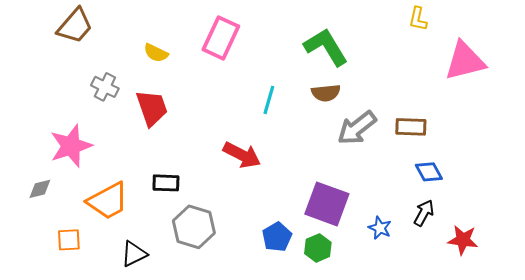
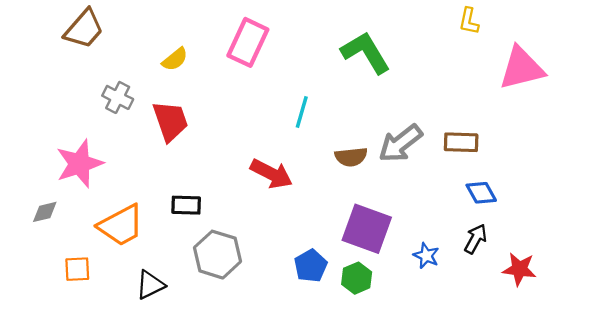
yellow semicircle: (156, 53) -> (175, 59), turned -65
brown semicircle: (326, 93) -> (351, 157), moved

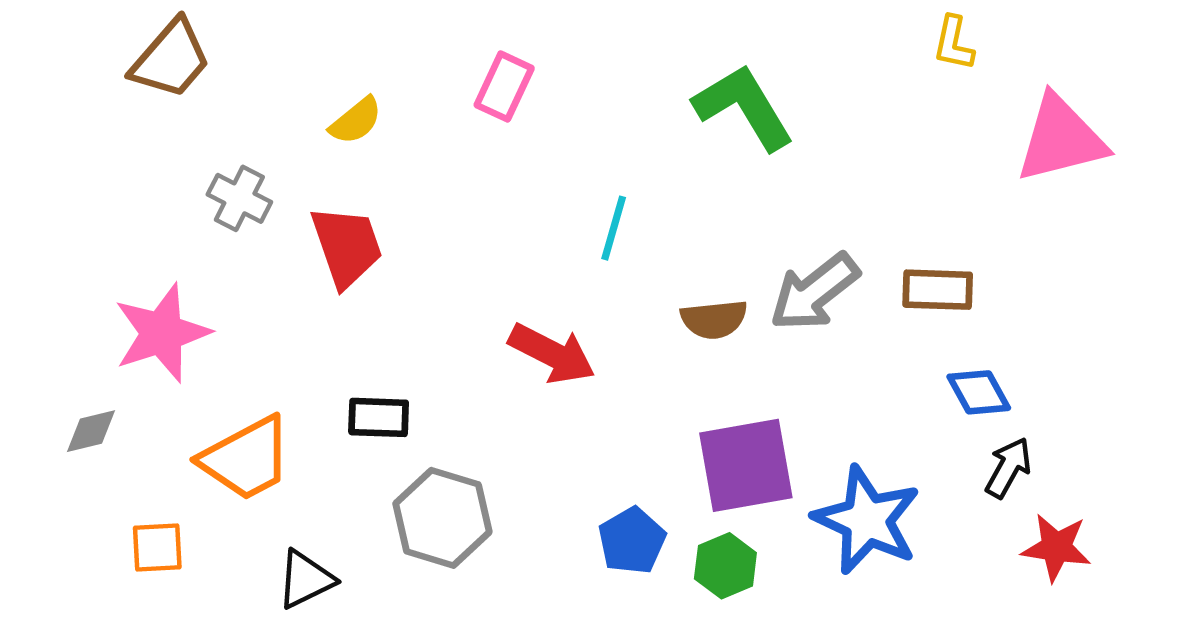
pink rectangle: (248, 42) -> (504, 87), size x0.7
purple square: (367, 229) -> (746, 465), turned -30
black arrow: (476, 239) -> (1008, 468), moved
blue star: (426, 256) -> (867, 520), size x2.0

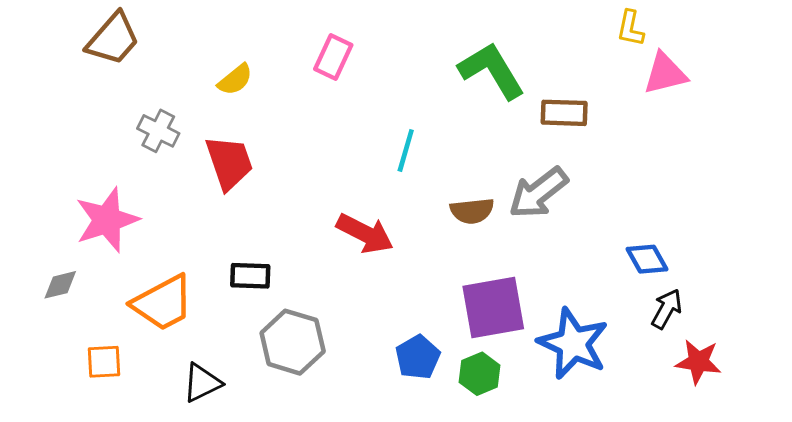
pink triangle: (1061, 139) -> (665, 74), moved, size x0.7
brown rectangle: (938, 290) -> (564, 113), moved

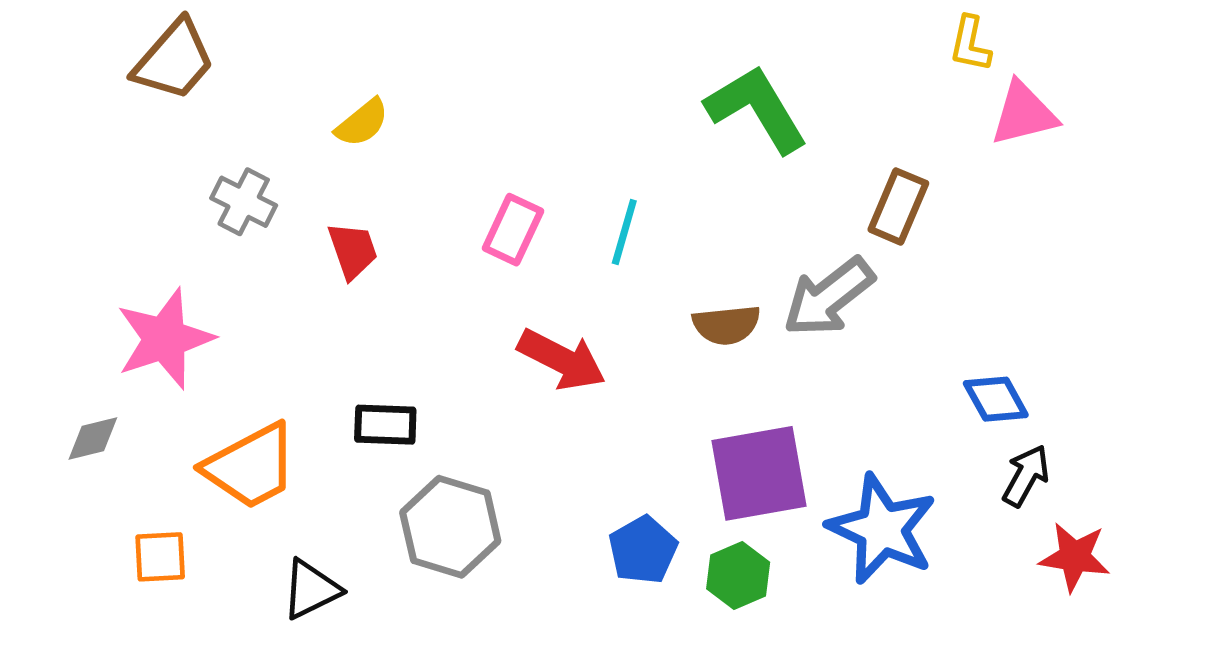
pink rectangle: (333, 57) -> (513, 230), moved
brown rectangle: (564, 113) -> (898, 206), moved, turned -69
red trapezoid: (229, 163) -> (353, 251), size x0.7

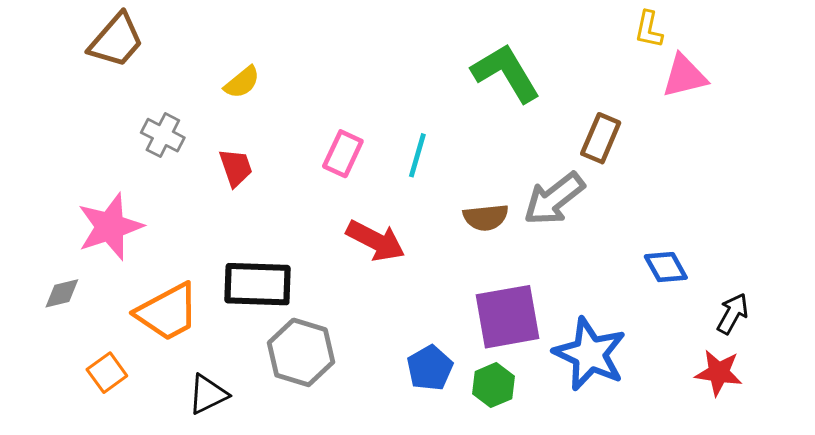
black rectangle: (385, 425) -> (258, 284), size x1.6
black arrow: (1026, 476) -> (733, 314), moved
orange square: (160, 557) -> (107, 373), turned -33

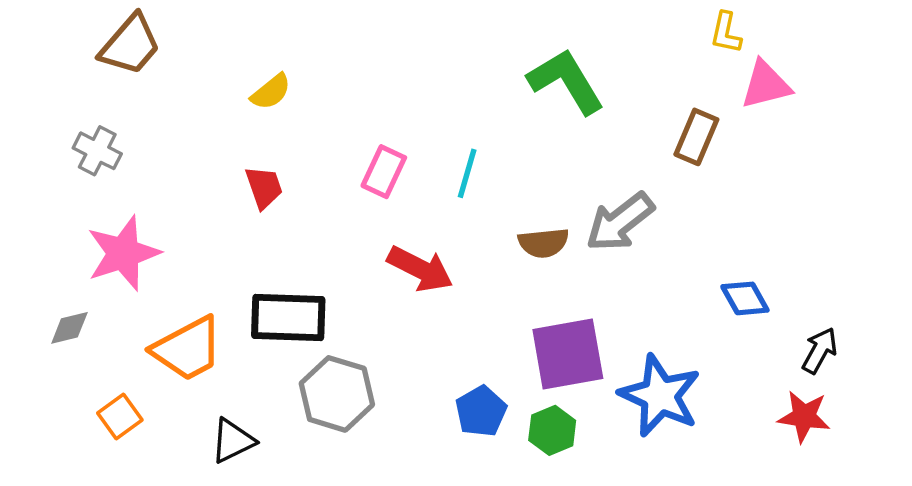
gray cross: (163, 135) -> (97, 151), moved
brown rectangle: (601, 138) -> (696, 137), moved

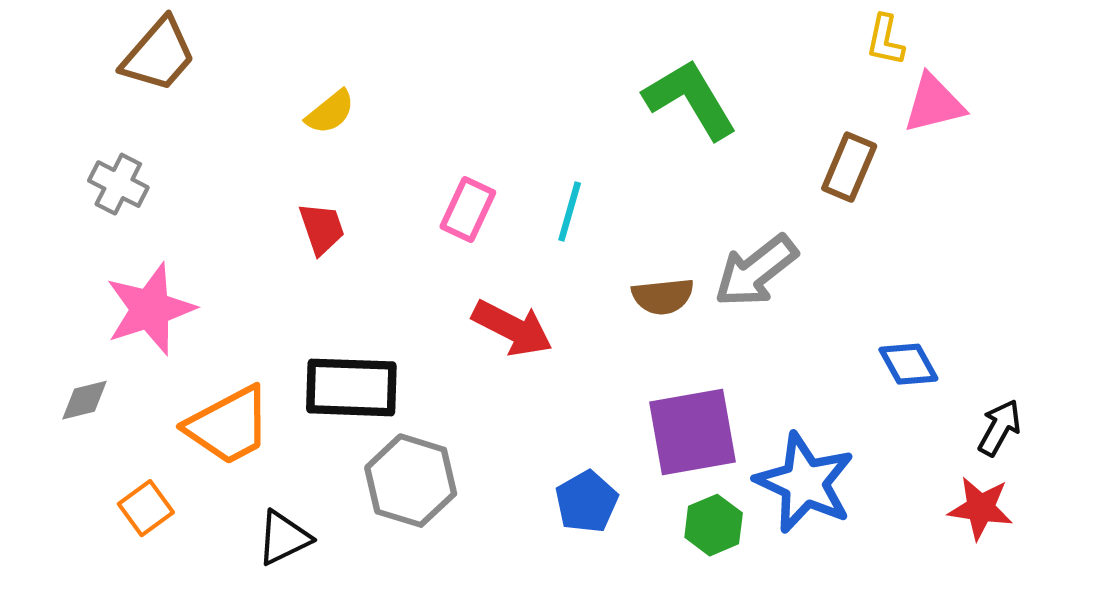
green hexagon: (552, 430) -> (714, 525), moved

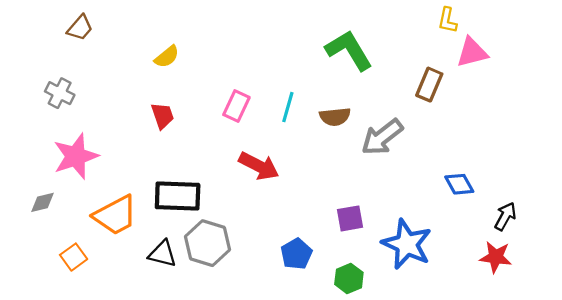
brown trapezoid: (159, 55) -> (80, 28), size x0.7
brown semicircle: (663, 296) -> (335, 117), moved
purple square: (692, 432) -> (350, 218), size x0.6
green hexagon: (714, 525) -> (349, 278), moved
black triangle: (284, 538) -> (163, 254), moved, turned 40

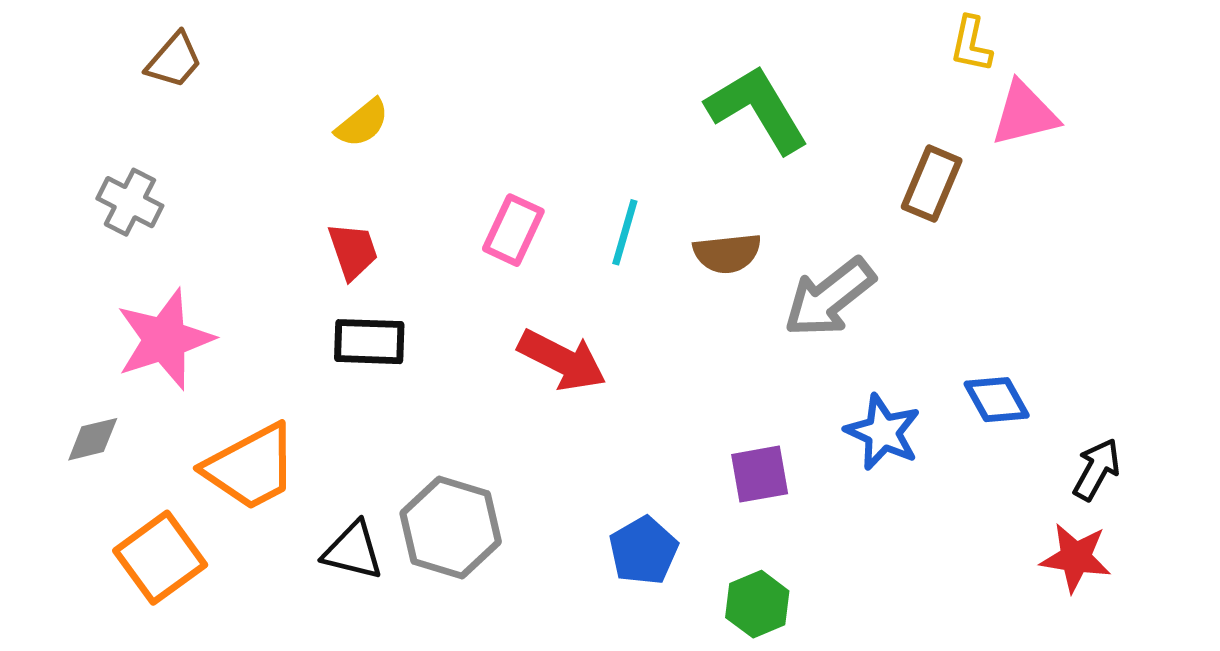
black rectangle: (178, 196) -> (369, 342), moved, size x0.7
blue star: (407, 244) -> (883, 432), moved, size x0.7
orange square: (74, 257) -> (160, 558), size x1.5

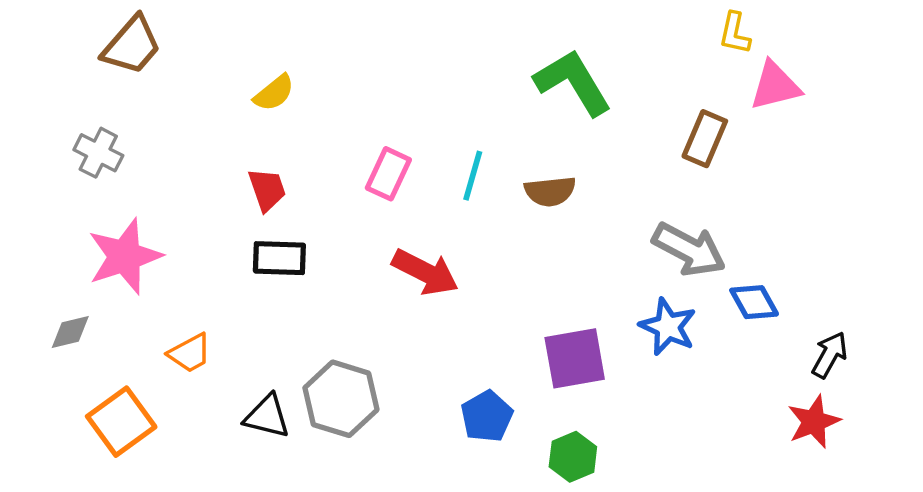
brown trapezoid: (174, 60) -> (132, 45), size x1.4
gray arrow: (829, 297) -> (689, 249), moved, turned -114
orange trapezoid: (251, 467) -> (190, 353), size x0.6
purple square: (760, 474) -> (575, 358), size x1.4
red star: (1076, 558) -> (814, 422), turned -30

